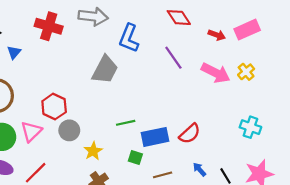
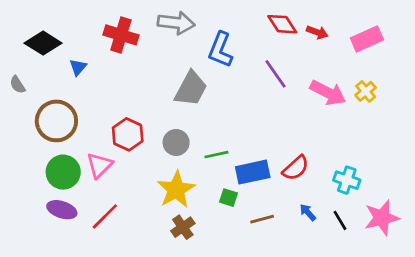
red arrow: (217, 35) -> (317, 32), moved
cyan cross: (250, 127) -> (347, 180), moved
gray circle: (69, 130) -> (176, 142), moved
yellow star: (93, 151) -> (176, 190), size x1.6

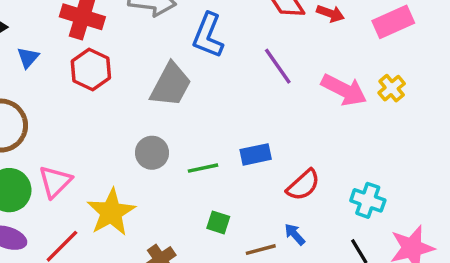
red hexagon: (128, 134) -> (91, 69), moved
blue rectangle: (253, 172) -> (256, 154), moved, size x0.7
yellow star: (176, 190) -> (111, 212), moved
blue arrow: (308, 212) -> (295, 234), moved

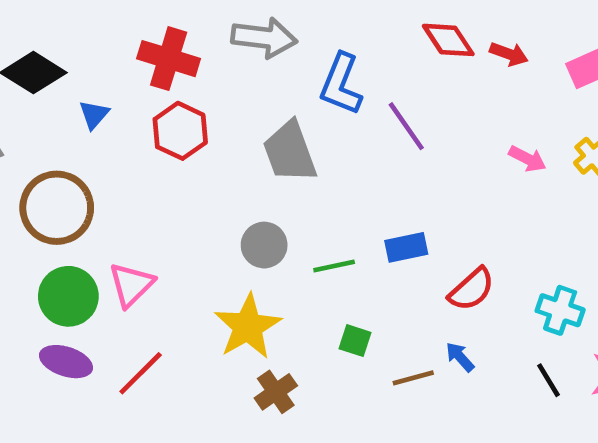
purple line: (278, 66) -> (406, 126), moved
gray trapezoid: (171, 85) -> (290, 152), turned 132
pink arrow: (344, 90) -> (527, 159), size x0.6
yellow star: (111, 212) -> (248, 327), moved

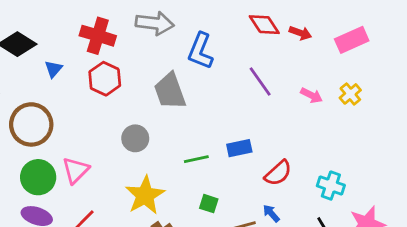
purple line: (406, 126) -> (260, 81), moved
gray circle: (264, 245) -> (135, 138), moved

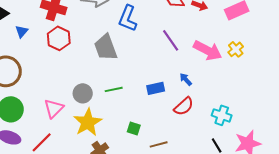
pink arrow: (311, 95) -> (208, 50), size x1.8
gray circle: (135, 138) -> (83, 93), moved
green line: (196, 159) -> (114, 89), moved
pink triangle: (76, 170) -> (54, 108), moved
blue arrow: (271, 213) -> (186, 79), moved

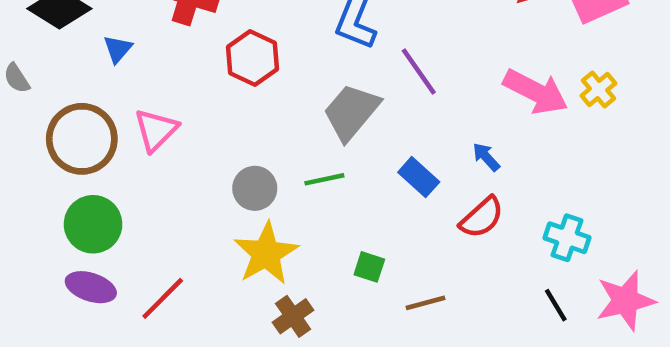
red hexagon: (59, 38) -> (253, 58), moved
purple line: (171, 40) -> (419, 71), moved
gray trapezoid: (106, 47) -> (351, 112), moved, turned 60
blue rectangle: (156, 88) -> (419, 177), turned 54
pink triangle: (54, 108) -> (156, 130), moved

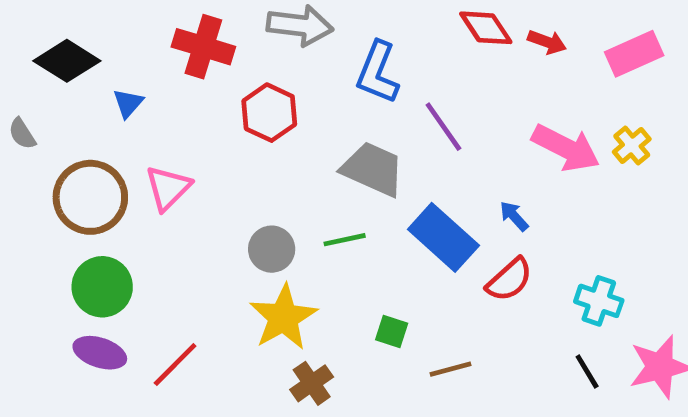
gray trapezoid: (351, 112) -> (373, 169), turned 74
blue rectangle: (419, 177) -> (443, 237), size x1.6

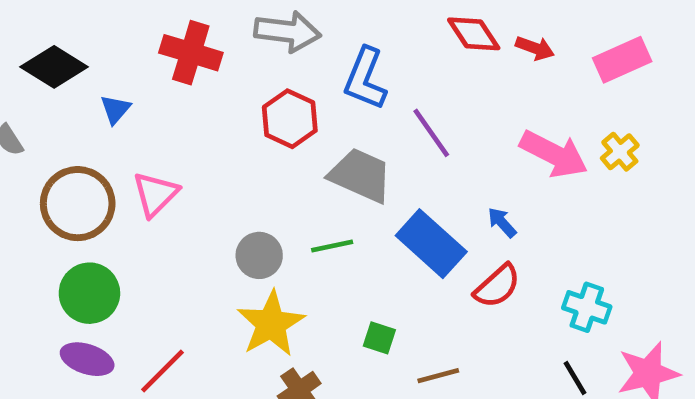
red hexagon: (269, 113) -> (290, 119), moved

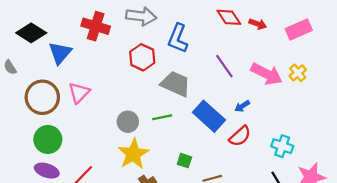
blue triangle: (115, 109) -> (60, 53), size x1.6
purple line: (431, 133) -> (224, 66), moved
blue arrow: (502, 222) -> (242, 106), turned -80

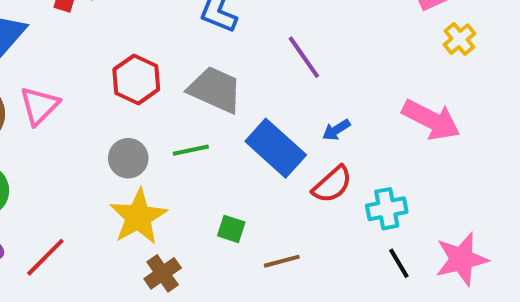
red hexagon: (142, 57) -> (136, 79), moved
yellow cross: (298, 73) -> (459, 39), moved
pink arrow: (267, 74) -> (431, 120), moved
cyan cross: (282, 146) -> (387, 209), moved, turned -30

